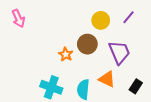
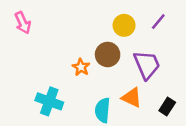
cyan cross: (51, 87) -> (49, 101), moved

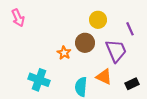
purple line: (158, 22) -> (130, 29), moved, turned -64
black rectangle: (167, 106) -> (132, 84), turned 32

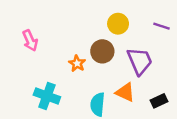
pink arrow: (18, 18) -> (30, 41), moved
purple line: (130, 29) -> (161, 26), moved, turned -48

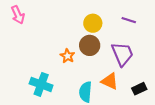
yellow circle: (118, 24) -> (93, 23), moved
purple line: (161, 26) -> (129, 20), moved
pink arrow: (30, 41) -> (18, 15), moved

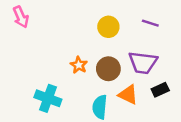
brown circle: (90, 45) -> (108, 69), moved
purple trapezoid: (122, 54) -> (143, 63), turned 120
black rectangle: (139, 89) -> (160, 90), moved

